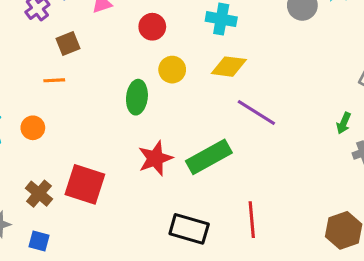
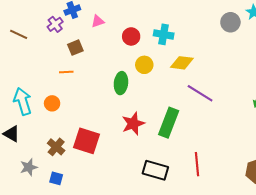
cyan cross: (221, 19) -> (164, 34), moved
green rectangle: (209, 157) -> (169, 123), turned -40

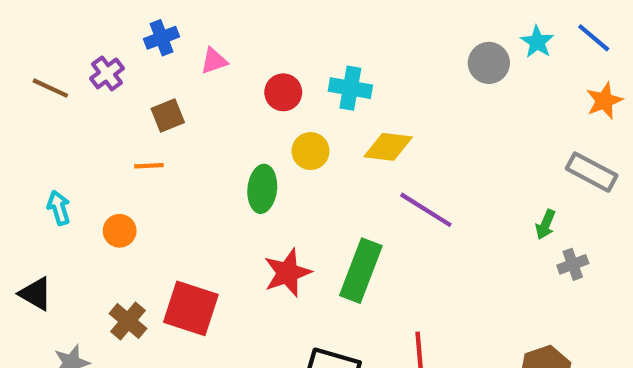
purple cross: (55, 24) -> (107, 73), moved
cyan arrow: (23, 101) -> (59, 208), moved, size x0.6

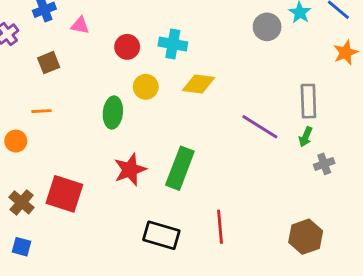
pink triangle: (214, 61) -> (80, 25), turned 30
orange line: (149, 166) -> (42, 111), moved
gray rectangle: (592, 172) -> (308, 101), moved, turned 60
purple line: (426, 210) -> (260, 127), moved

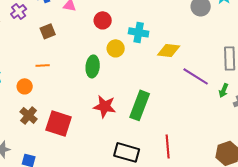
cyan cross: (173, 44) -> (139, 32), moved
yellow diamond: (199, 84) -> (169, 50), moved
green arrow: (306, 137) -> (224, 90), moved
red star: (130, 170) -> (105, 106), turned 30
brown cross: (22, 202) -> (29, 115), moved

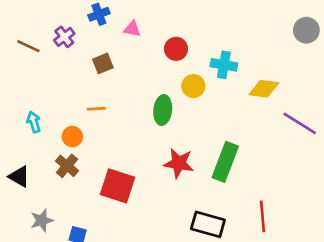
brown cross: (29, 115) -> (67, 166), moved

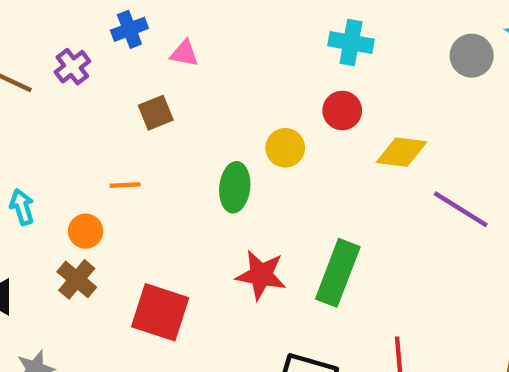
red circle: (176, 49) -> (342, 110), moved
brown square: (103, 63) -> (156, 113), moved
cyan cross: (224, 65) -> (351, 43), moved

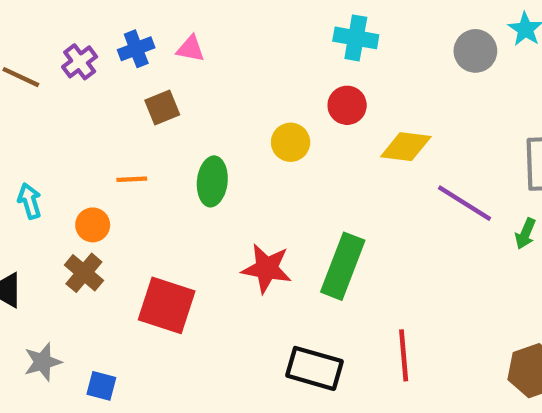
blue cross: (129, 29) -> (136, 49), moved
green ellipse: (235, 187) -> (212, 181), moved

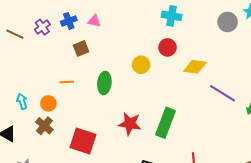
cyan arrow: (30, 201) -> (22, 101), moved

